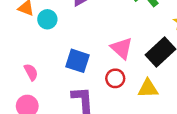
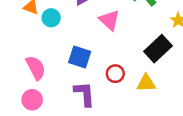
pink triangle: (122, 48) -> (109, 20), moved
pink semicircle: (31, 72) -> (36, 68), size x1.5

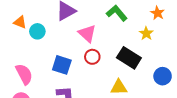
black rectangle: (158, 49) -> (129, 58), turned 75
red circle: (115, 74) -> (92, 57), moved

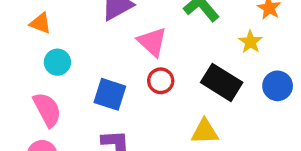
cyan circle: (37, 31) -> (57, 62), moved
blue circle: (163, 76) -> (278, 86), moved

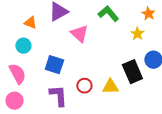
orange triangle: (40, 23) -> (30, 23), moved
red circle: (161, 81) -> (84, 86), moved
black rectangle: (222, 82) -> (132, 72), moved, turned 35

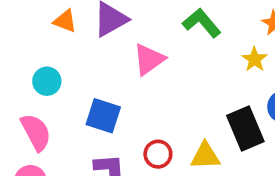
orange triangle: (30, 23) -> (65, 21), moved
pink triangle: (79, 34) -> (149, 59), turned 42

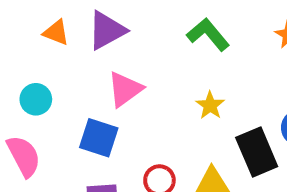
pink triangle: (149, 59) -> (125, 89), moved
yellow star: (255, 59) -> (210, 105), moved

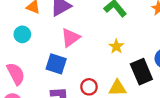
cyan circle: (36, 99) -> (22, 34), moved

